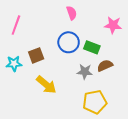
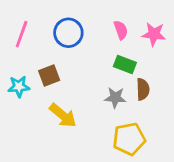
pink semicircle: (72, 13) -> (121, 30), moved
blue circle: (69, 42) -> (68, 33), moved
brown semicircle: (105, 66) -> (143, 89), turned 112

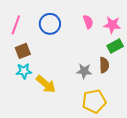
green rectangle: (125, 64) -> (115, 46), moved, turned -49
brown square: (49, 75) -> (23, 51), moved
cyan star: (19, 87) -> (24, 71), moved

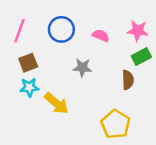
pink semicircle: (88, 22) -> (101, 36), moved, turned -48
gray star: (84, 71) -> (82, 68), moved
yellow pentagon: (94, 101) -> (116, 124), turned -30

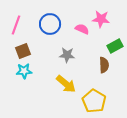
pink star: (138, 31) -> (101, 19), moved
yellow arrow: (56, 103) -> (66, 84), moved

